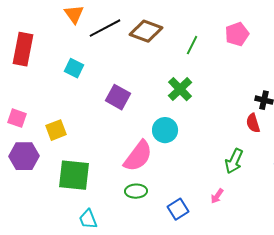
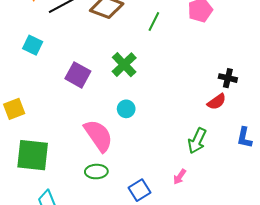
green cross: (180, 89) -> (124, 65), moved
red semicircle: (253, 123) -> (217, 102), turned -108
cyan circle: (165, 130) -> (126, 109), size x0.7
pink semicircle: (138, 156) -> (98, 136), turned -72

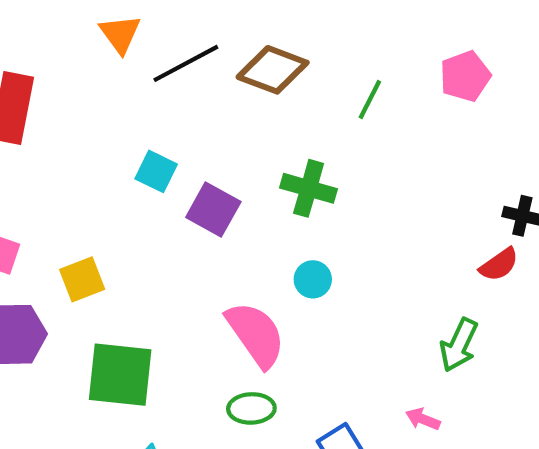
cyan square: (33, 45) -> (156, 171), moved
green cross: (124, 65) -> (309, 188), turned -30
pink arrow: (180, 177) -> (423, 419), turned 77

